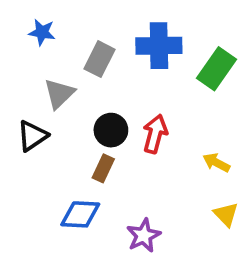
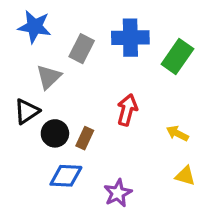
blue star: (42, 32) -> (35, 27), size x1.5
black circle: (111, 130) -> (55, 133), moved
yellow triangle: (226, 214) -> (185, 176), turned -30

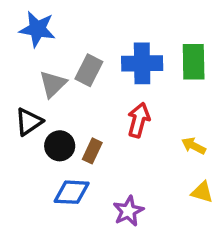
blue cross: (130, 38) -> (142, 63), moved
gray rectangle: (82, 49) -> (89, 70), moved
green rectangle: (177, 56) -> (194, 62), turned -36

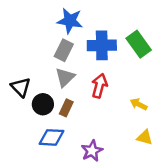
blue star: (37, 29) -> (70, 21), moved
green rectangle: (194, 62) -> (139, 44), turned -35
gray triangle: (53, 84) -> (65, 77), moved
black triangle: (29, 122) -> (21, 87), turned -40

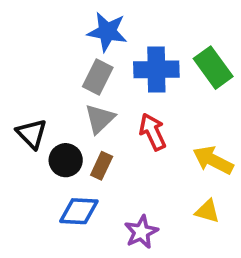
red arrow: (99, 86) -> (153, 132), turned -40
yellow arrow: (139, 104) -> (213, 160), size x1.5
yellow triangle: (145, 137) -> (207, 211), moved

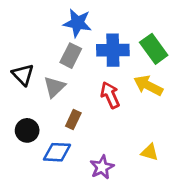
gray triangle: (100, 119) -> (54, 87), moved
black triangle: (32, 134) -> (23, 75), moved
black circle: (66, 160) -> (27, 130), moved
yellow arrow: (213, 160) -> (148, 86), moved

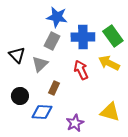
yellow triangle: (150, 152) -> (110, 112), size x1.5

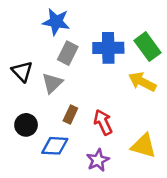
blue star: (57, 17) -> (56, 22), moved
red arrow: (81, 70) -> (103, 122), moved

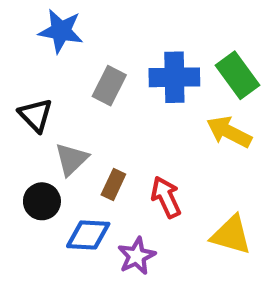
blue star: (56, 22) -> (61, 31), moved
gray triangle: (52, 83) -> (71, 159), moved
purple star: (98, 160) -> (137, 256), moved

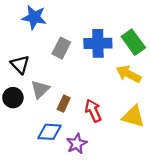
black circle: (42, 201) -> (13, 98), moved
yellow triangle: (231, 235) -> (133, 116), moved

